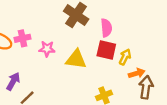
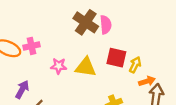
pink semicircle: (106, 28) -> (106, 25), moved
pink star: (47, 49) -> (59, 66), moved

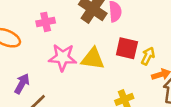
pink cross: (32, 46) -> (46, 22), moved
pink star: (59, 66) -> (63, 57), size x1.5

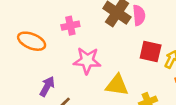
yellow triangle: (93, 59) -> (117, 85), moved

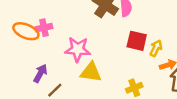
pink cross: (70, 26) -> (44, 28), moved
yellow triangle: (117, 85) -> (91, 72), moved

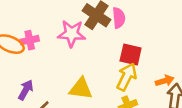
yellow arrow: (156, 48) -> (127, 77), moved, size x1.5
pink star: (78, 49) -> (72, 34), moved

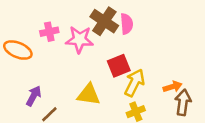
pink cross: (30, 40) -> (49, 32), moved
red square: (131, 55) -> (119, 66), moved, turned -35

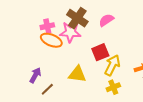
brown cross: (104, 21) -> (77, 18), moved
pink semicircle: (127, 24) -> (106, 20), turned -119
orange ellipse: (18, 50) -> (51, 40), moved

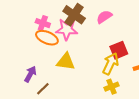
pink cross: (47, 26) -> (43, 23), turned 32
red square: (100, 52) -> (119, 50), moved
yellow triangle: (77, 74) -> (66, 62), moved

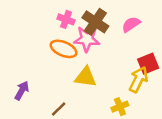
pink cross: (43, 23) -> (66, 19), moved
purple arrow: (30, 74) -> (22, 91), moved
yellow cross: (112, 87) -> (120, 107), moved

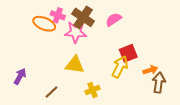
orange ellipse: (63, 49) -> (44, 24), moved
yellow cross: (120, 107) -> (93, 90), moved

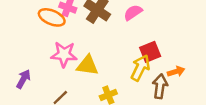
pink star: (76, 32) -> (64, 54), moved
brown arrow: (159, 83) -> (160, 86), moved

